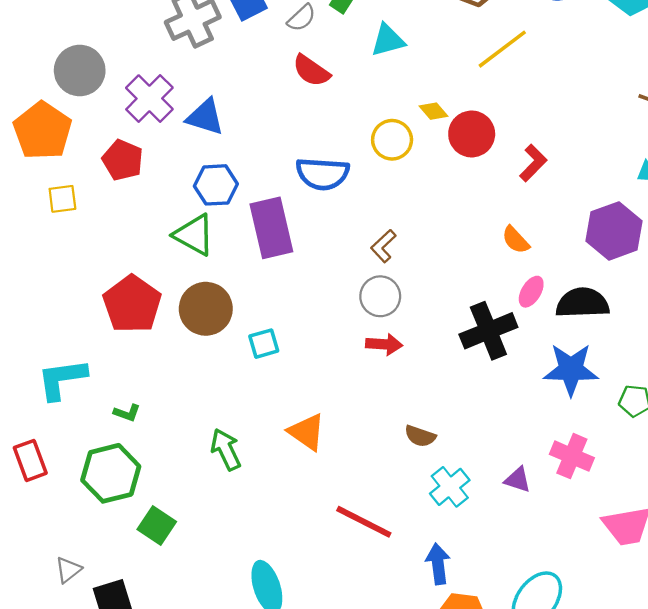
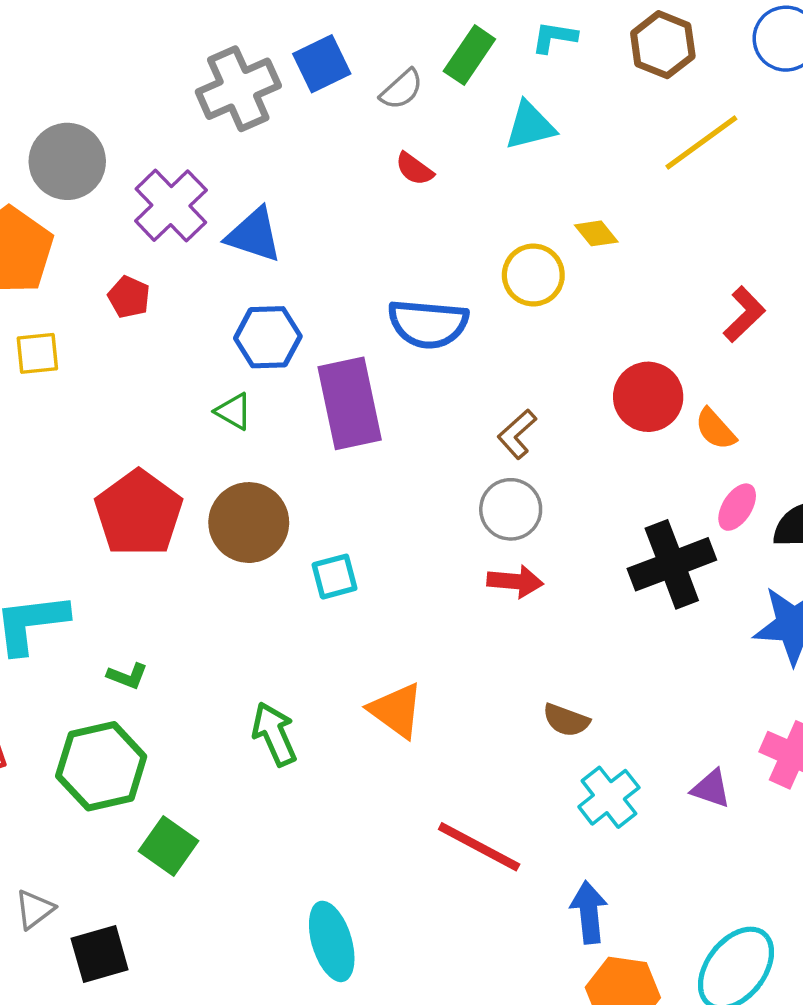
red semicircle: (311, 71) -> (414, 169), size x0.7
red circle: (472, 134) -> (648, 397), moved
red pentagon: (123, 160) -> (129, 297), size x0.7
green triangle: (194, 235) -> (234, 411), size x0.6

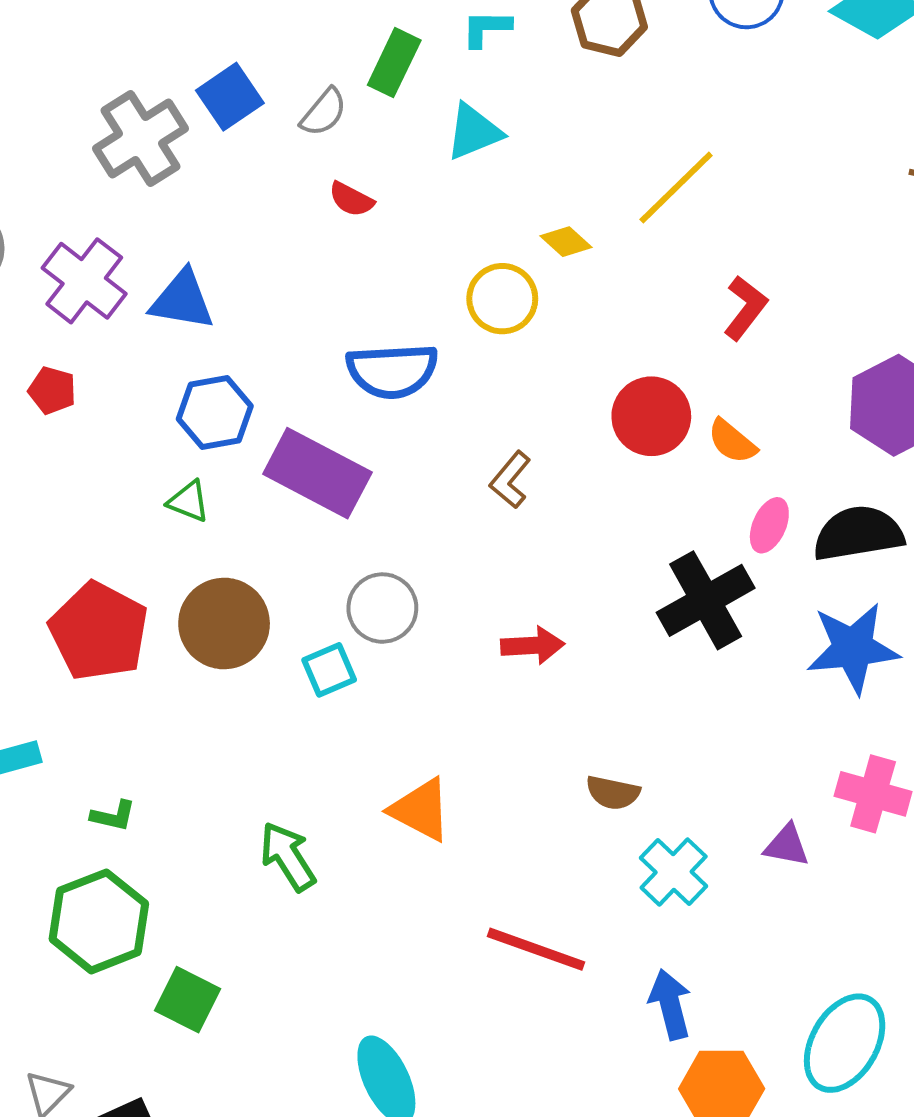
yellow line: (701, 143) -> (676, 187), moved
purple rectangle: (350, 403) -> (317, 473), turned -42
gray circle: (511, 509) -> (382, 608), moved

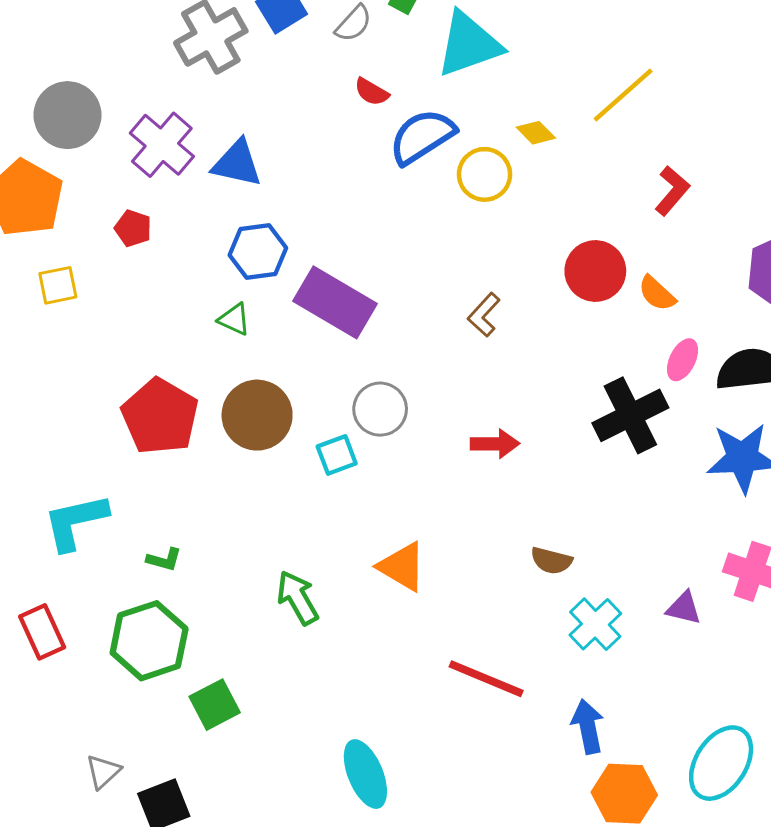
cyan triangle: (474, 132) -> (469, 44), size x1.5
blue semicircle: (392, 371) -> (422, 137), moved, turned 148
green square: (188, 1000) -> (215, 705), turned 33

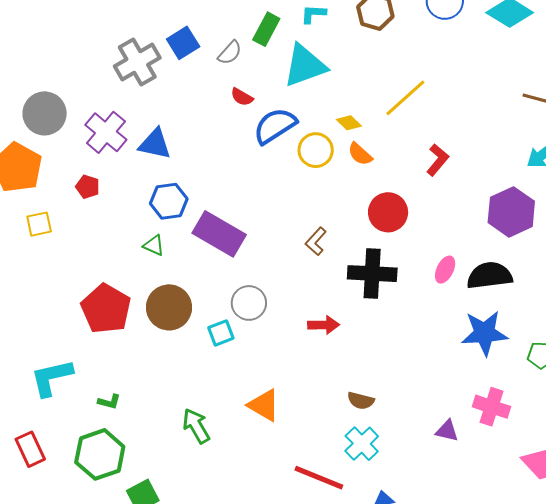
orange semicircle: (657, 293) -> (360, 154), moved
black cross: (630, 415) -> (372, 274), moved, turned 30
cyan cross: (595, 624) -> (362, 444), moved

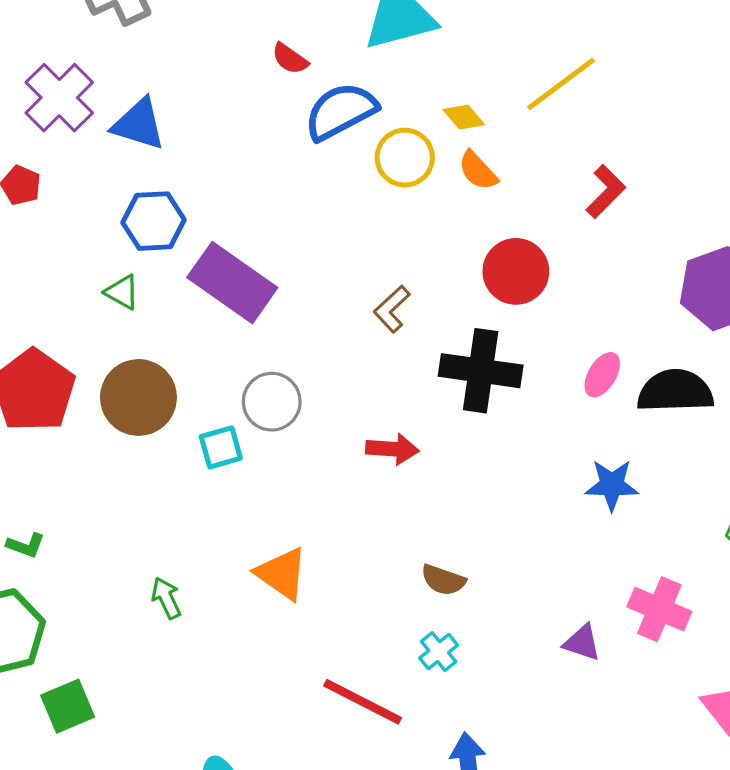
blue star: (484, 333) -> (612, 485), moved, size x0.7
green arrow: (196, 426) -> (166, 598), size x0.7
cyan cross: (362, 444) -> (439, 652), size x0.7

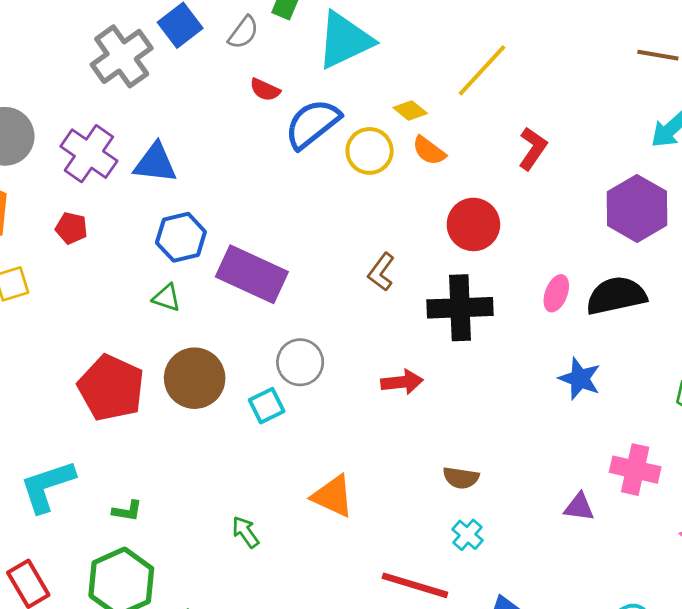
blue star: (612, 485) -> (580, 379), turned 30

